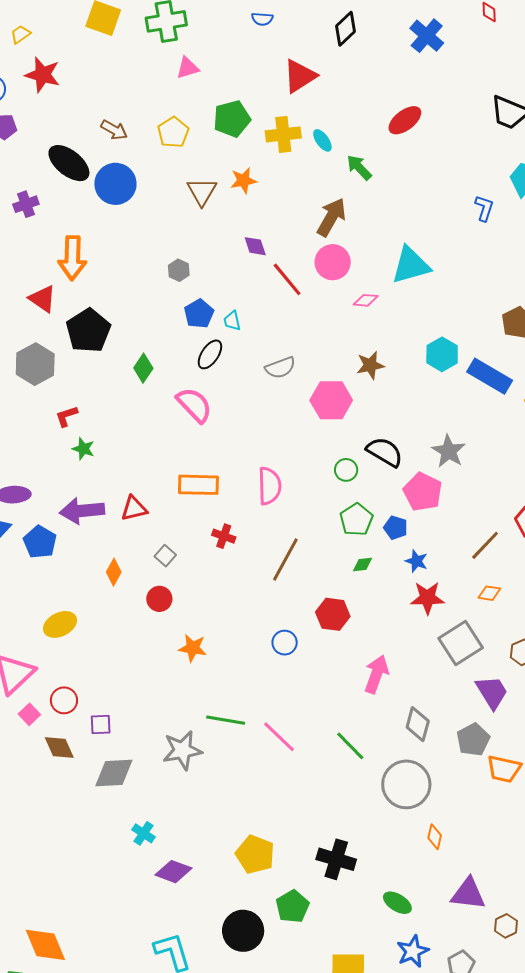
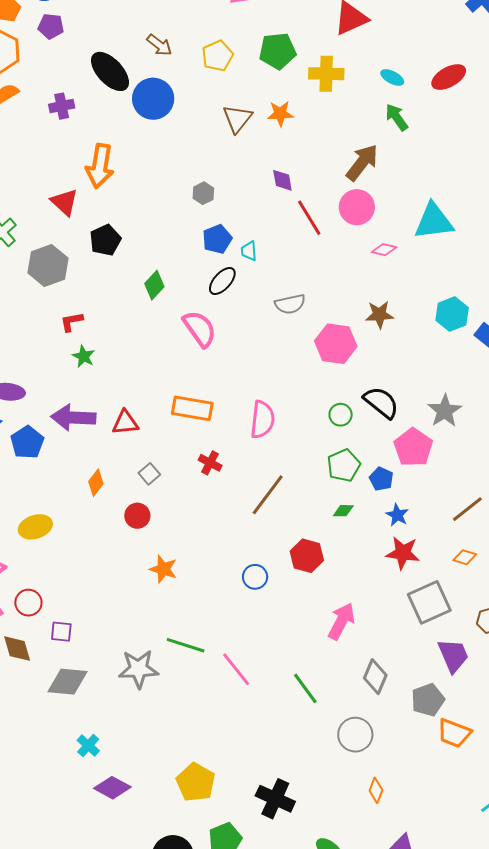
cyan ellipse: (322, 140) -> (392, 77), moved, turned -35
black pentagon: (88, 331) -> (105, 240), size x0.7
gray circle: (406, 784) -> (355, 735), size x0.7

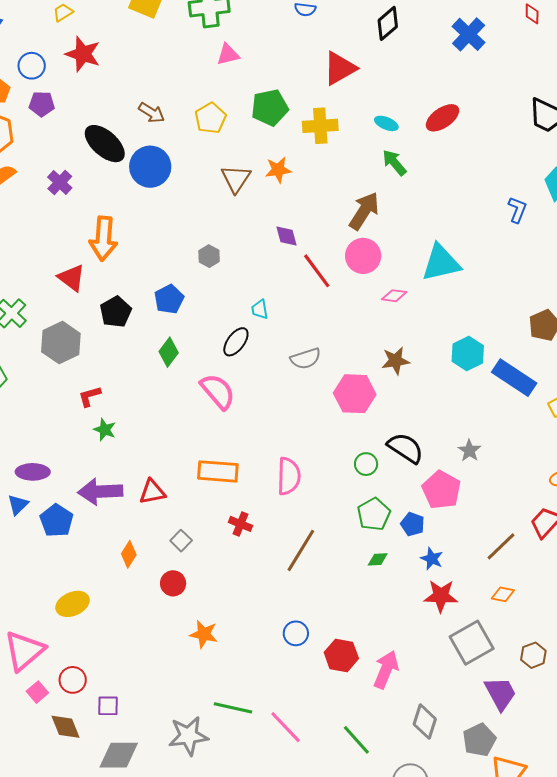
purple cross: (62, 106) -> (60, 182), turned -30
blue pentagon: (217, 239) -> (169, 299), moved
gray star: (445, 411) -> (469, 451), size x0.7
red hexagon: (307, 556) -> (341, 655), moved

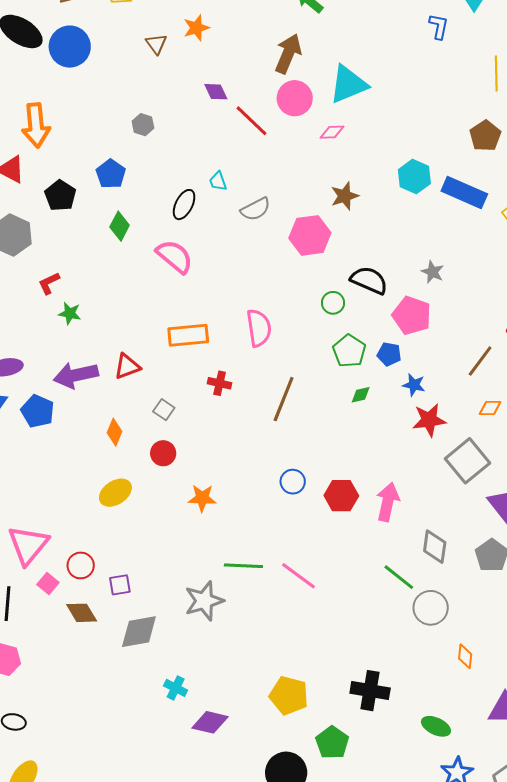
brown triangle: (236, 179) -> (156, 44), size x0.7
cyan triangle: (441, 263) -> (348, 84), moved
cyan trapezoid: (260, 309) -> (218, 181), moved
yellow ellipse: (73, 604) -> (115, 493), moved
green line: (356, 740) -> (399, 577), moved

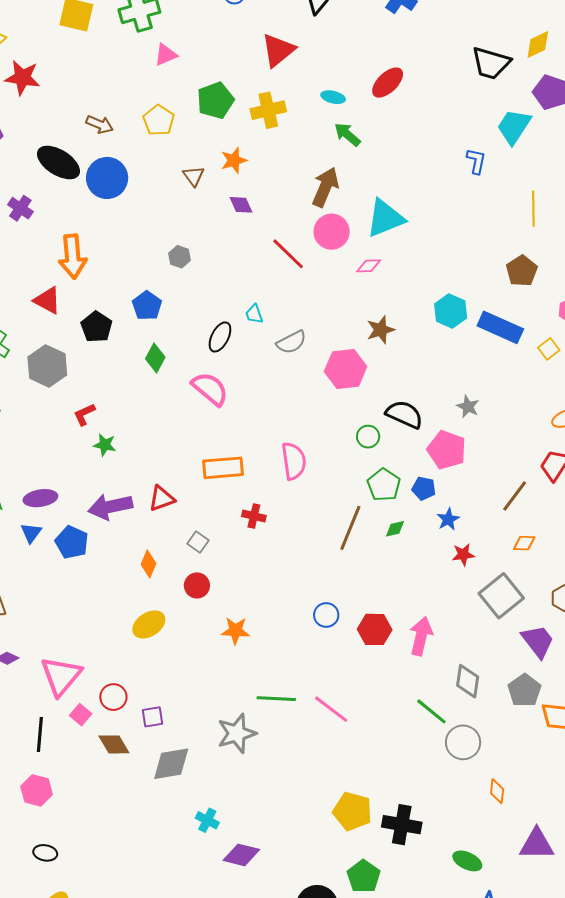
purple diamond: (216, 92) -> (241, 205), moved
blue star: (414, 385) -> (448, 519), turned 30
brown line: (284, 399) -> (350, 528), moved
red star: (429, 420) -> (463, 555), size x0.7
yellow pentagon: (289, 695) -> (352, 811), moved

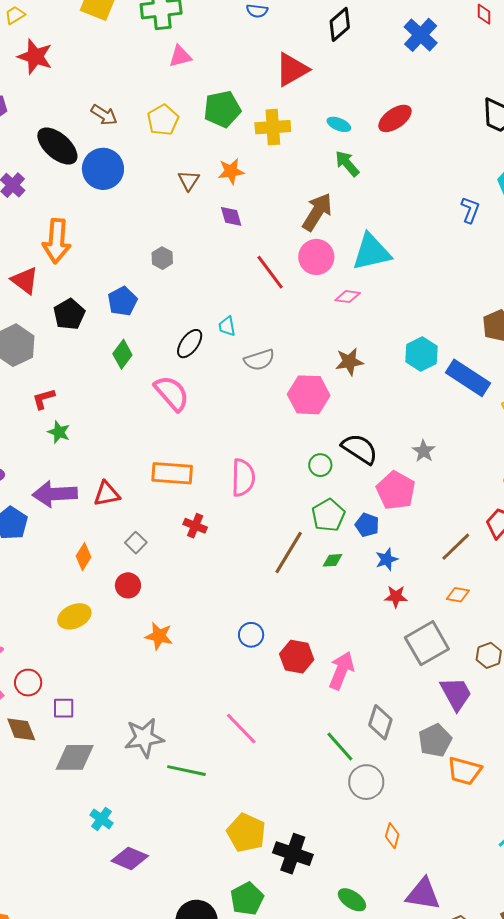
green line: (276, 699) -> (186, 771), moved

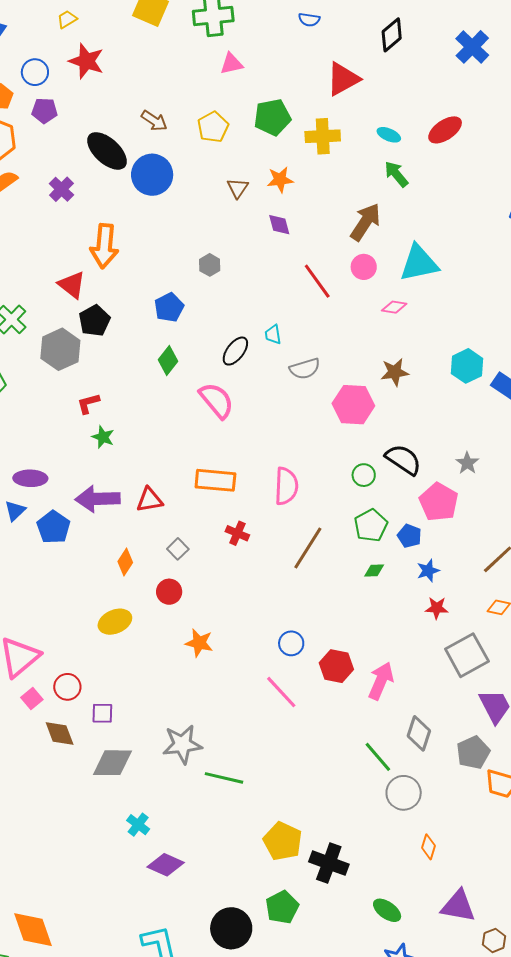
pink circle: (316, 257) -> (364, 267), size x0.7
black pentagon: (69, 314) -> (94, 321), moved
brown line: (289, 552) -> (308, 548), moved
pink line: (241, 729) -> (281, 692), moved

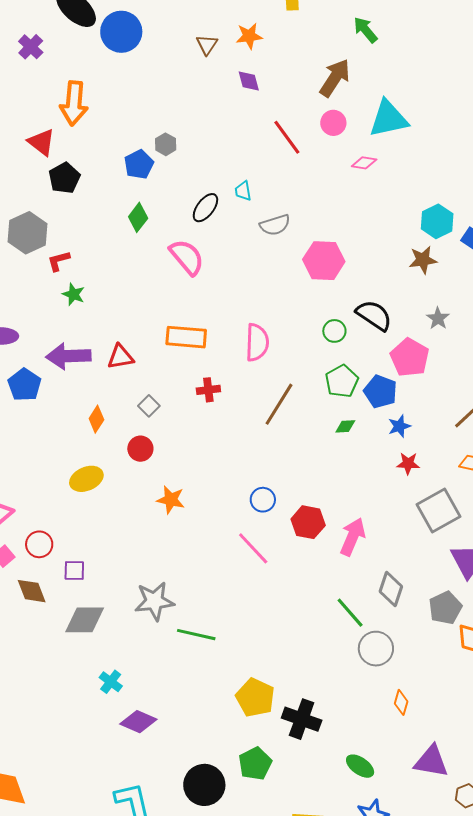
gray hexagon: (210, 265) -> (166, 144), moved
gray hexagon: (60, 349) -> (28, 233), moved
brown star: (395, 372) -> (423, 260), moved
red cross: (237, 533) -> (208, 390), turned -30
blue pentagon: (409, 536) -> (380, 392), size x1.4

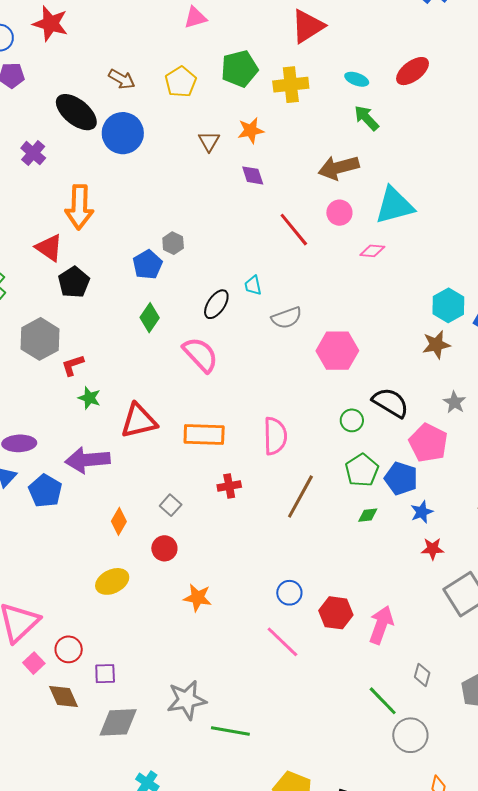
brown arrow: (335, 78) -> (339, 168), turned -135
red triangle: (120, 357) -> (139, 421), moved, size x1.4
gray diamond: (391, 589) -> (422, 675), size x0.7

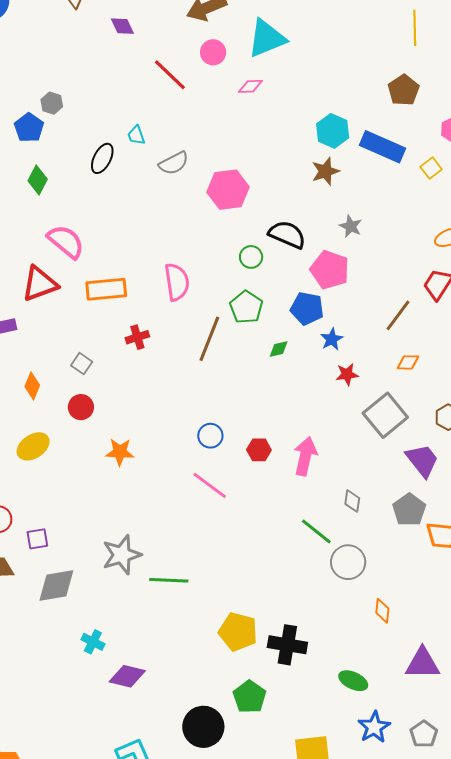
pink semicircle: (200, 355) -> (66, 242), moved
green pentagon: (362, 470) -> (246, 307), moved
red hexagon: (336, 613) -> (259, 450), size x0.7

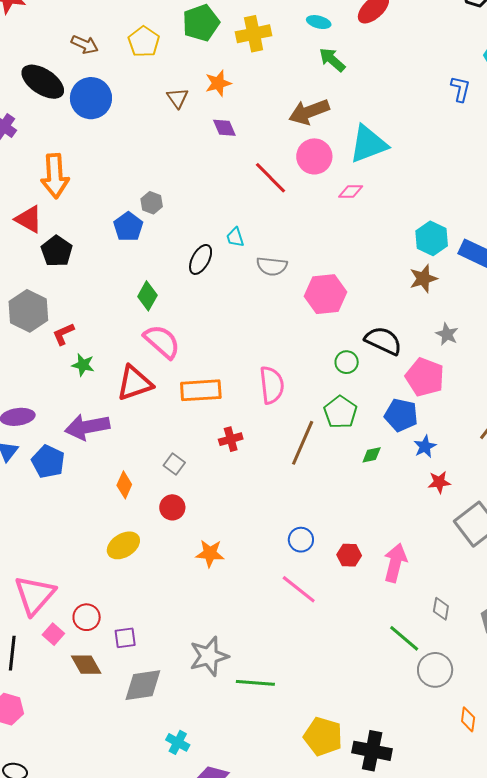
pink circle: (213, 52) -> (314, 156), size x1.4
gray semicircle: (174, 163) -> (272, 266), turned 32
green diamond: (38, 180) -> (147, 296), moved

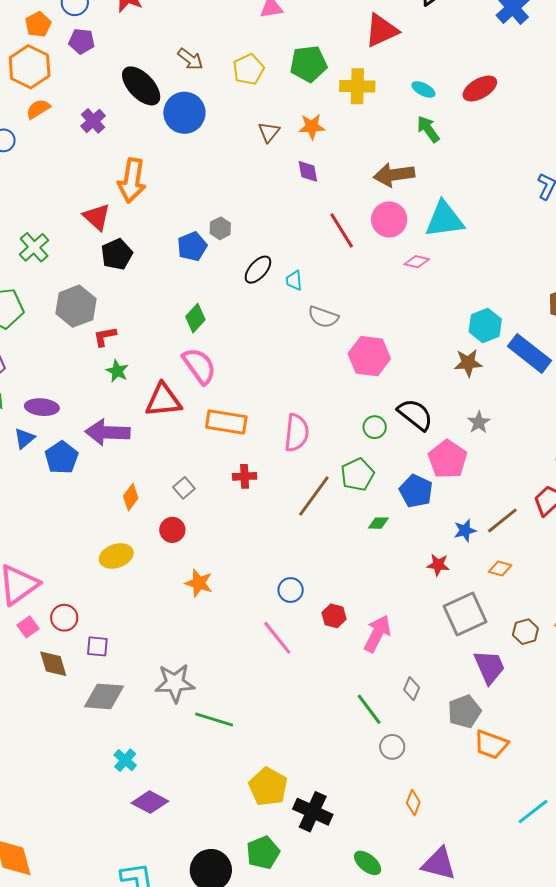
black ellipse: (201, 259) -> (258, 270), moved
blue star: (425, 447) -> (465, 530), moved
gray circle: (435, 670) -> (392, 747), size x0.7

